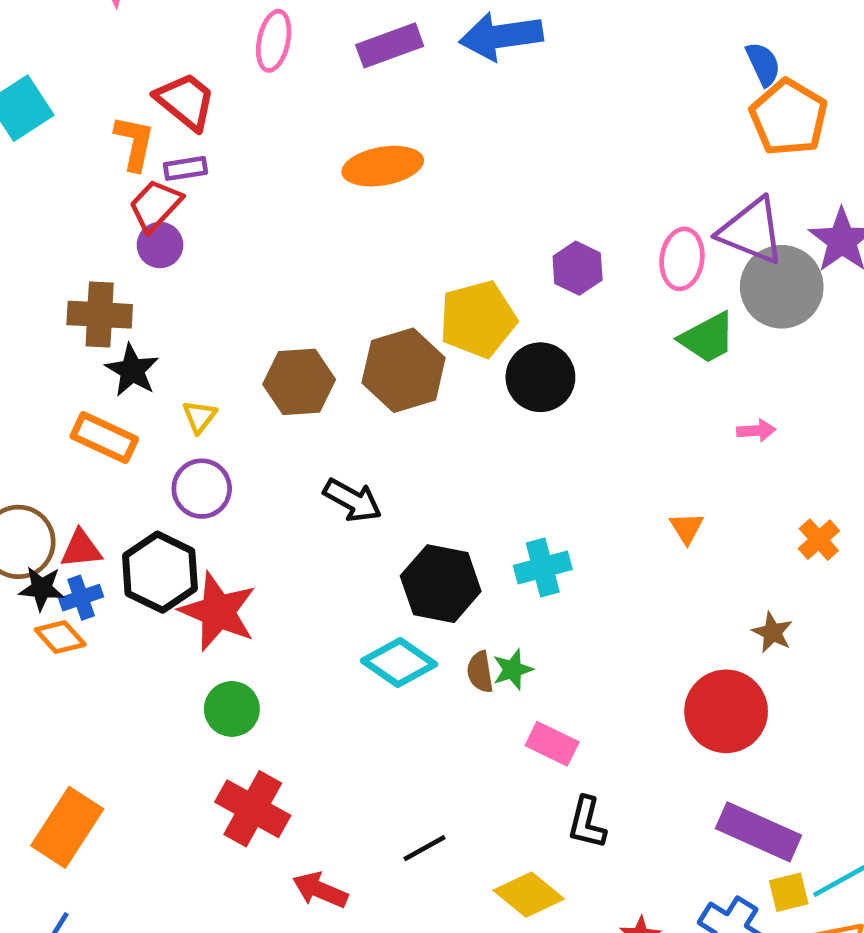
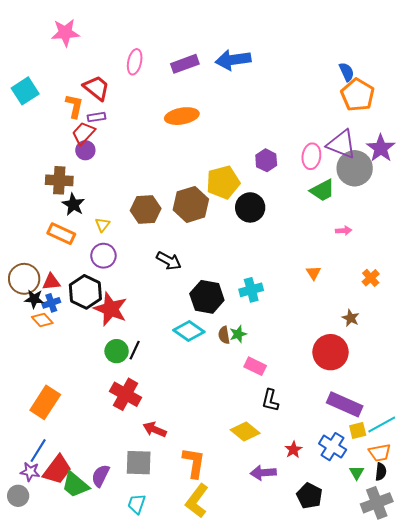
black line: (424, 848) -> (135, 350), moved, turned -36

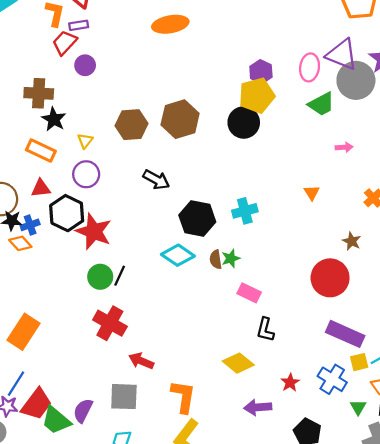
purple circle: (85, 150) -> (85, 65), moved
yellow pentagon: (223, 182) -> (257, 95), moved
red triangle: (51, 282) -> (41, 188), moved

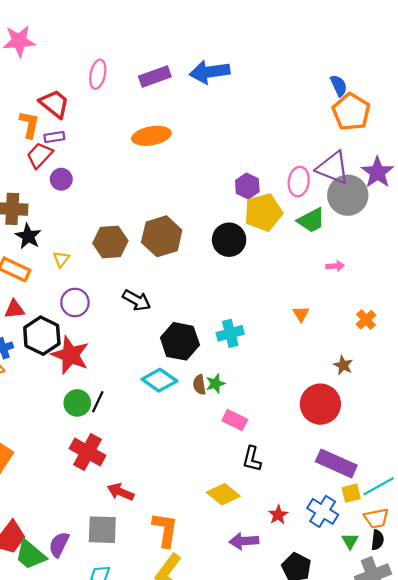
yellow pentagon: (257, 95) -> (263, 212), moved
purple circle: (86, 174) -> (75, 302), moved

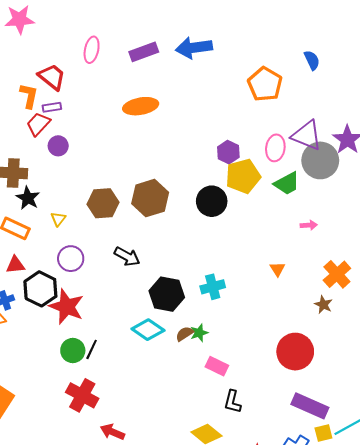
orange pentagon: (351, 112) -> (265, 84), moved
orange cross: (366, 320) -> (337, 274), size x1.5
brown star: (343, 365) -> (323, 305), moved
brown semicircle: (199, 385) -> (185, 334), turned 66

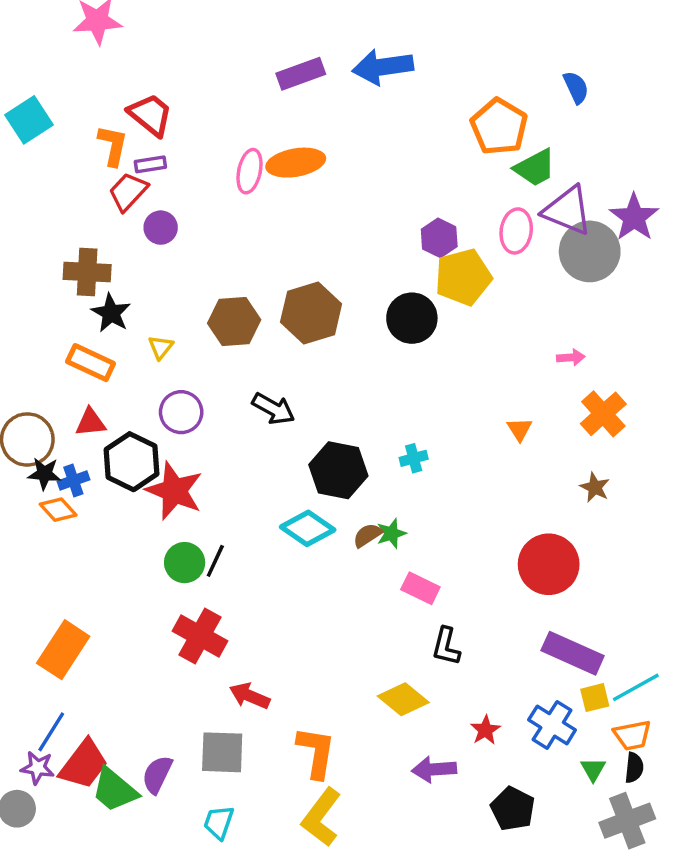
pink ellipse: (92, 50) -> (250, 171), moved
green trapezoid: (287, 183) -> (535, 168), moved
orange cross: (337, 274) -> (603, 414), moved
cyan cross: (213, 287) -> (414, 458), size x0.7

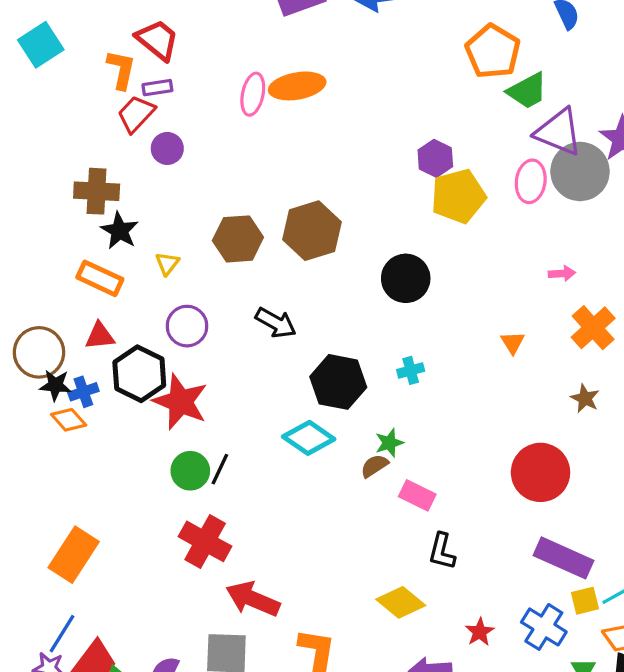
pink ellipse: (516, 231) -> (531, 181), moved
black circle: (412, 318) -> (406, 278), moved
brown semicircle: (367, 535) -> (374, 466), moved
red arrow: (250, 696) -> (253, 599), size x1.4

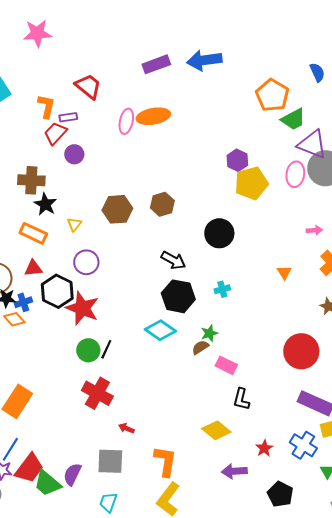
red trapezoid: (157, 40) -> (88, 86), moved
brown hexagon: (312, 231) -> (162, 204), size x0.7
black arrow: (276, 323) -> (173, 260), moved
red arrow: (253, 599) -> (126, 428), size x0.5

